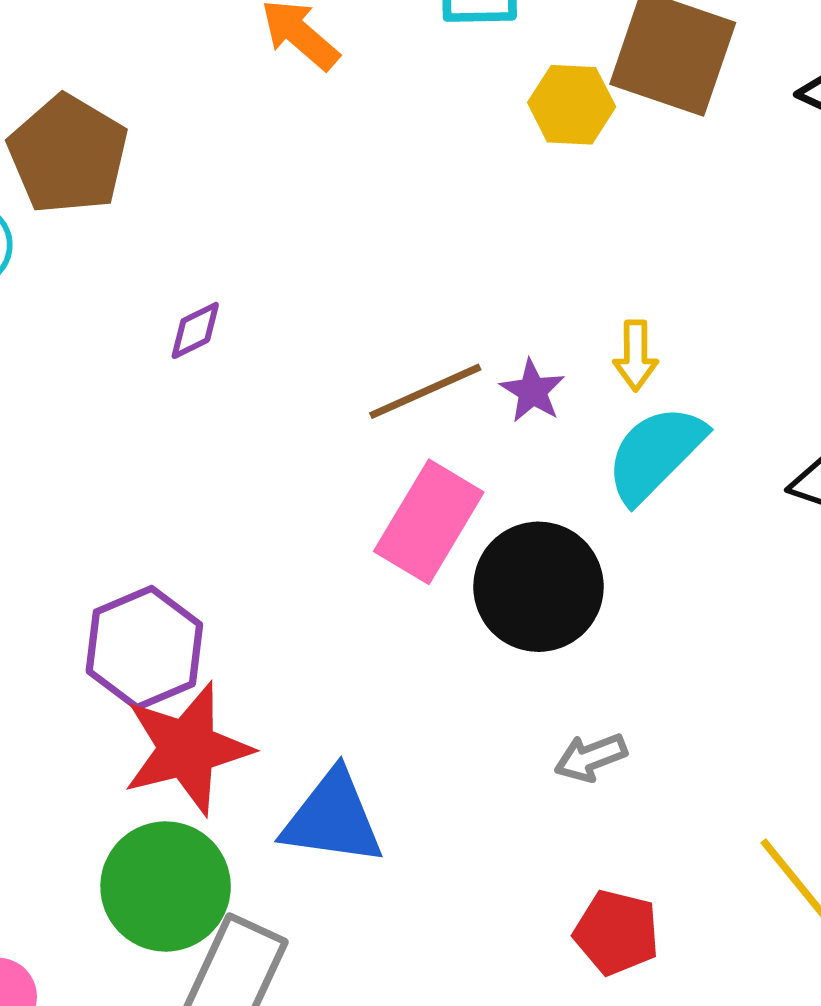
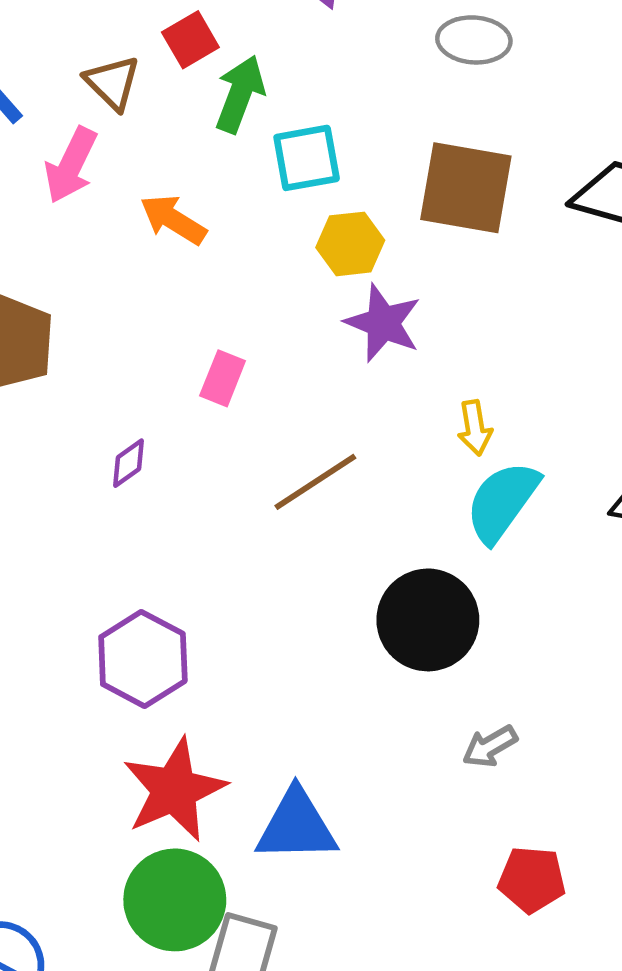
yellow hexagon: (572, 105) -> (350, 244), moved
purple star: (532, 391) -> (383, 323), moved, size x1.5
pink rectangle: (429, 522) -> (223, 378), moved, size x0.6
purple hexagon: (144, 648) -> (143, 659), moved

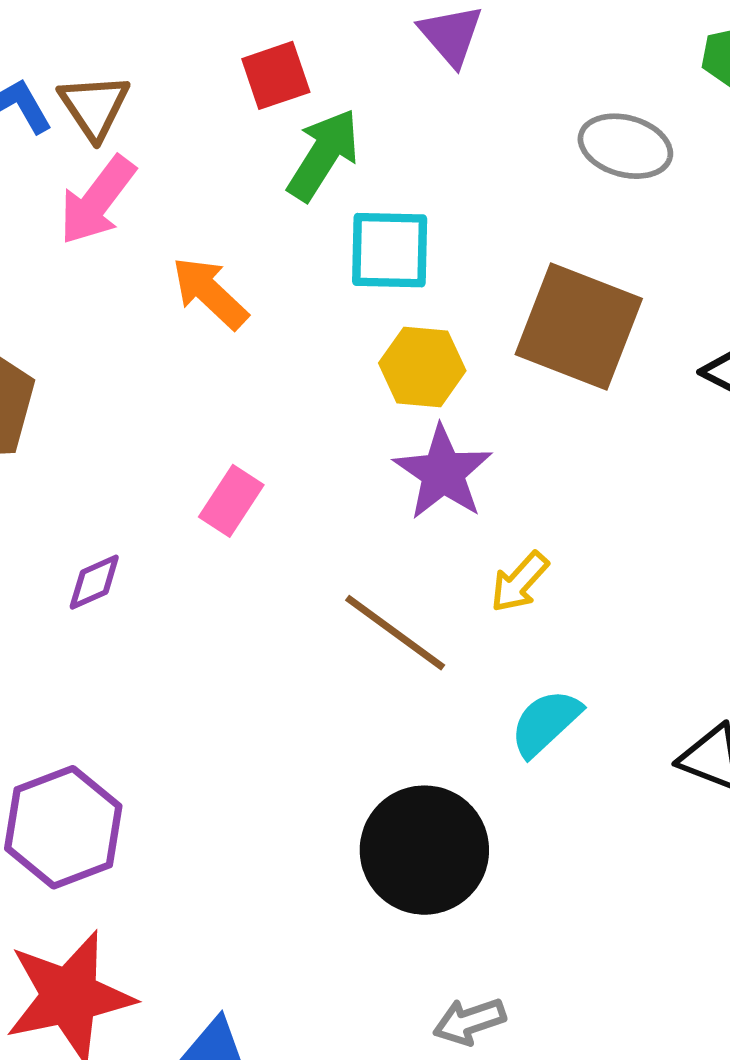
brown triangle: (112, 83) -> (94, 106), moved
yellow arrow: (475, 428) -> (519, 582), moved, turned 40
brown line: (315, 482) -> (395, 633), moved, turned 58
cyan semicircle: (502, 502) -> (546, 723), size x0.7

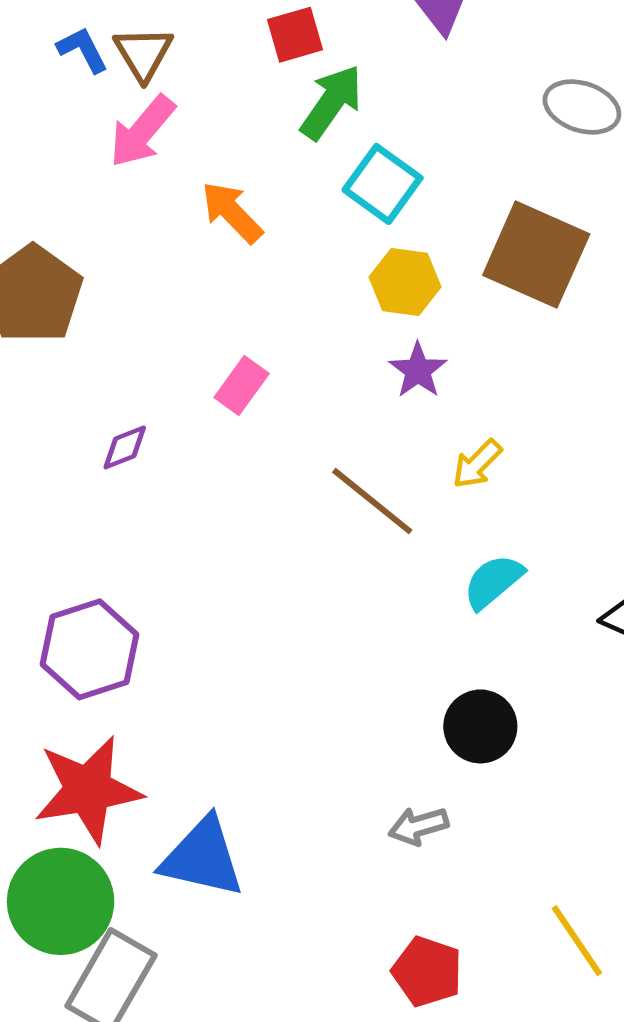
cyan square: (390, 250) -> (383, 184), turned 32
purple star: (443, 473) -> (418, 370), size x0.7
black circle: (424, 850) -> (480, 726), moved, size x0.7

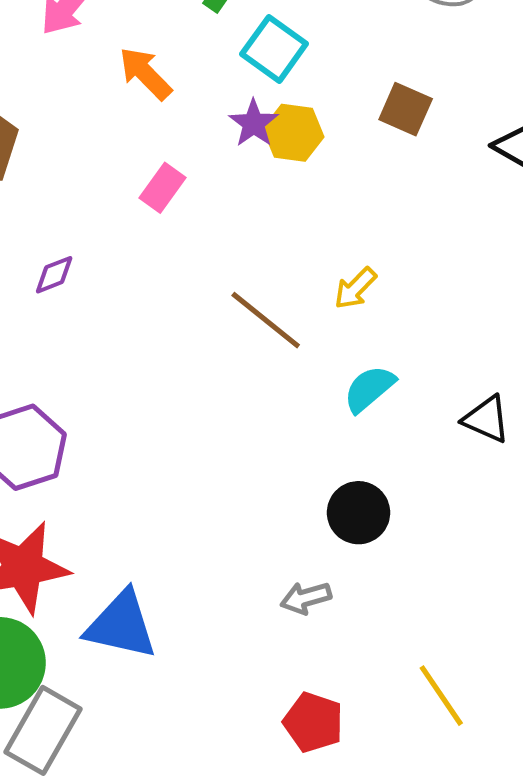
brown square: (536, 255) -> (406, 109), size x0.6
purple star: (418, 370) -> (254, 123), moved
pink rectangle: (242, 386) -> (163, 188), moved

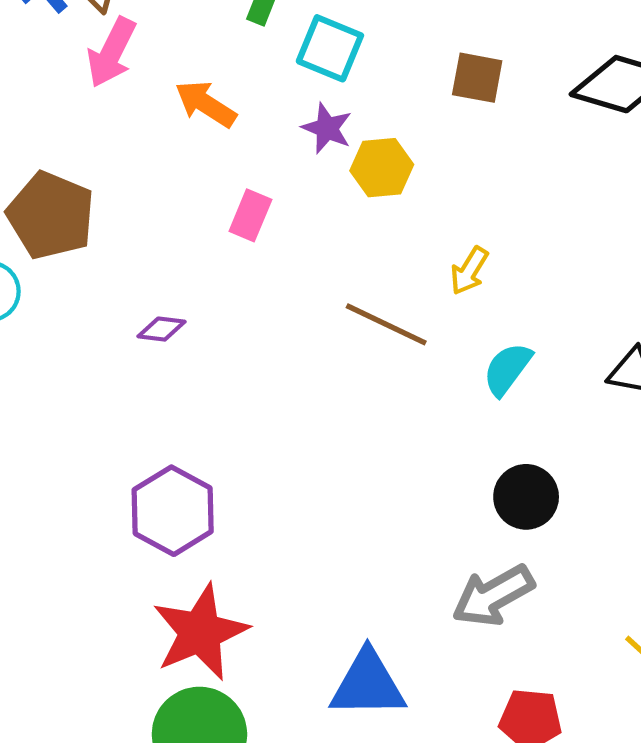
yellow hexagon: (293, 133) -> (382, 168), moved
purple diamond: (54, 275) -> (161, 329), turned 42
gray arrow: (306, 598) -> (493, 596), size x1.6
blue triangle: (121, 625) -> (368, 684), moved

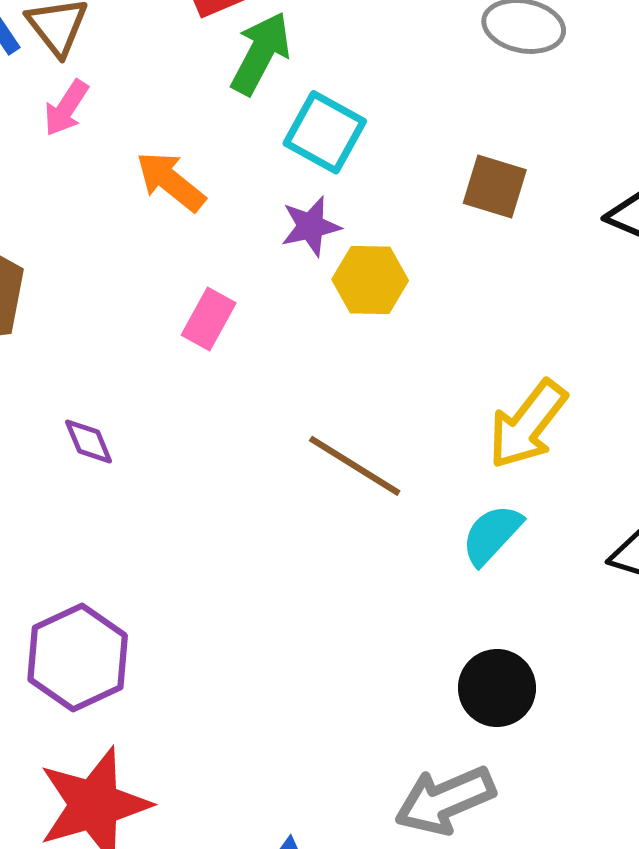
pink arrow: (111, 52) -> (66, 108), size x0.7
purple star: (327, 128) -> (311, 226), turned 30
yellow arrow: (469, 271) -> (528, 425), moved, size x1.6
purple diamond: (161, 329) -> (89, 441), turned 54

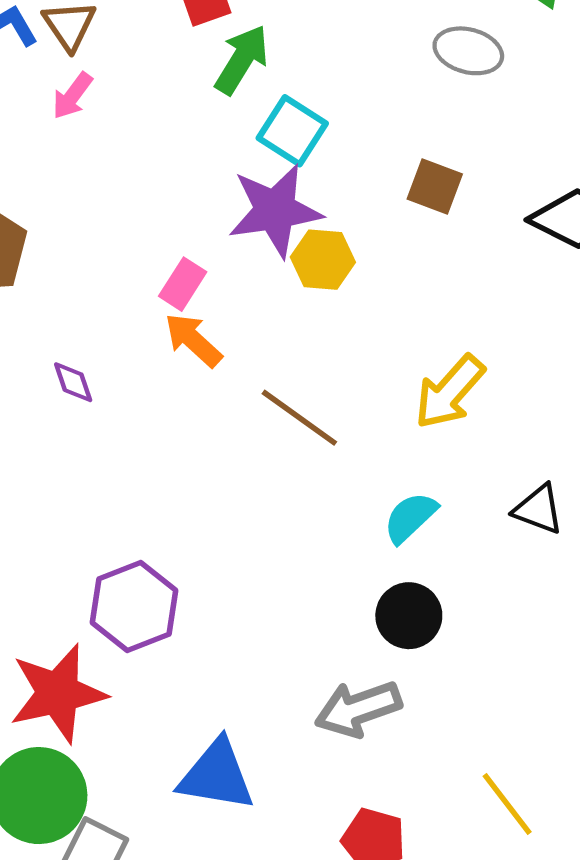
orange arrow: (171, 181) -> (193, 340), moved
purple star: (311, 226) -> (275, 210), size x1.8
cyan semicircle: (492, 535) -> (410, 517), moved
purple hexagon: (78, 658) -> (134, 606), moved

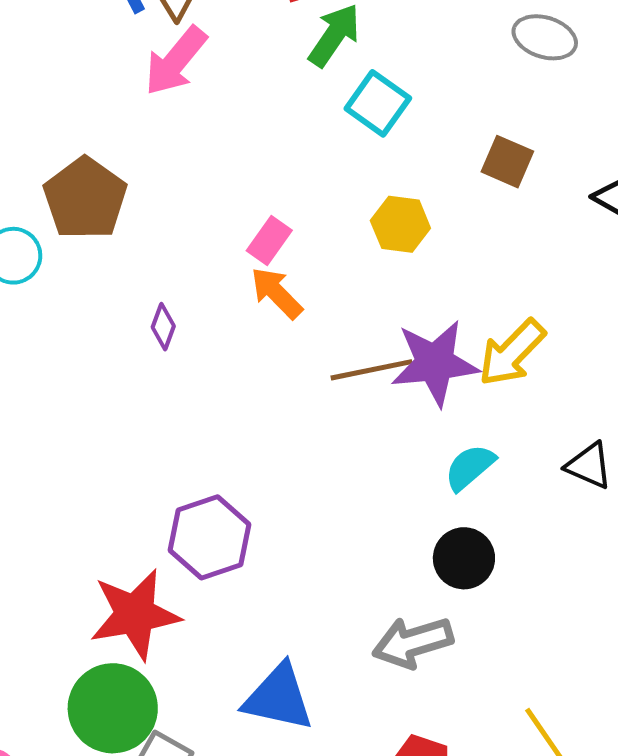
pink arrow: (72, 96) -> (176, 61), size x1.6
purple star: (275, 210) -> (435, 363), moved
purple diamond: (73, 382) -> (163, 327), turned 36
brown line: (299, 418) -> (371, 370), turned -50

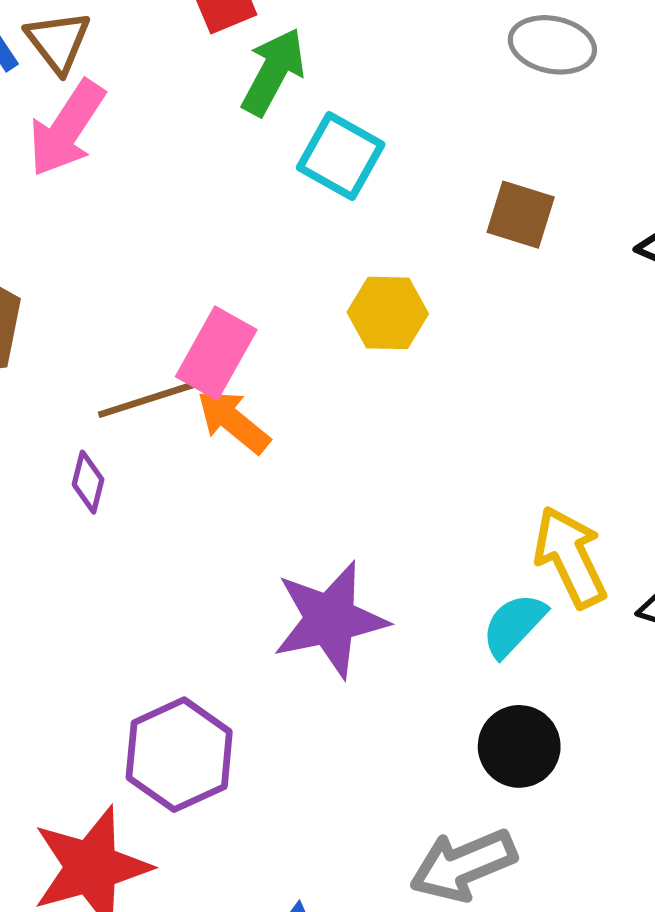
pink rectangle: (269, 241) -> (216, 353), size x1.4
yellow arrow: (512, 353) -> (570, 557), moved, turned 116
purple star: (435, 363) -> (330, 620), moved
brown line: (371, 370) -> (151, 398), moved

